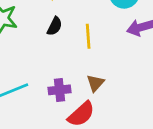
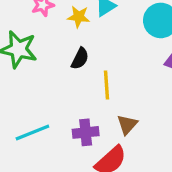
yellow line: (88, 36) -> (107, 85), moved

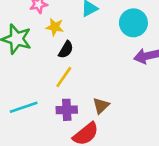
yellow star: (79, 17) -> (55, 27), moved
yellow line: (107, 85) -> (64, 77), moved, turned 35

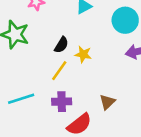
yellow star: (55, 27) -> (83, 54), moved
brown triangle: (101, 106) -> (107, 102), moved

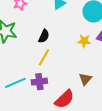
yellow star: (83, 54) -> (84, 41), moved
purple cross: (62, 102) -> (39, 82), moved

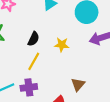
yellow star: (84, 41) -> (62, 45), moved

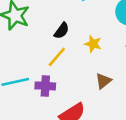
brown triangle: (78, 84) -> (103, 81), moved

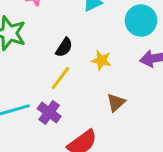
purple cross: (45, 86) -> (49, 112), turned 36

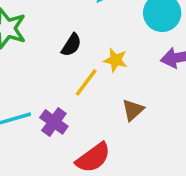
yellow line: (60, 78) -> (86, 82), moved

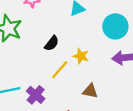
brown triangle: (133, 110) -> (90, 91), turned 49

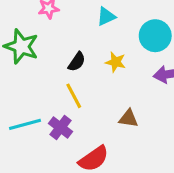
yellow star: (81, 56) -> (116, 62), moved
yellow line: (60, 70) -> (74, 96), moved, turned -66

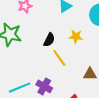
yellow line: (74, 96) -> (59, 58), moved

